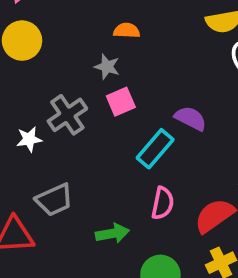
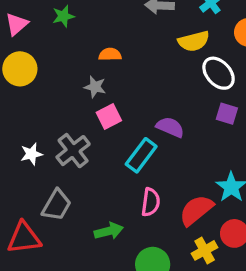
gray cross: (67, 115) -> (73, 151), moved
gray trapezoid: (54, 200) -> (57, 205), turned -32

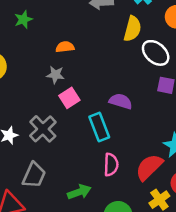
yellow semicircle: (194, 41) -> (132, 29), turned -55
cyan rectangle: (141, 155) -> (99, 127), turned -52

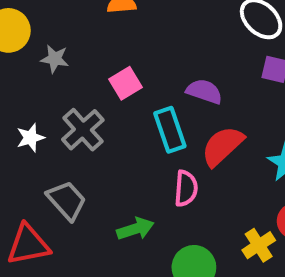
gray star: (55, 75) -> (55, 59), moved
red semicircle: (149, 167) -> (222, 146), moved
gray trapezoid: (34, 175) -> (67, 200), turned -68

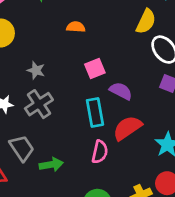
gray star: (55, 59) -> (36, 70), moved
pink square: (125, 83) -> (95, 68), moved
green arrow: (135, 229) -> (51, 165), moved

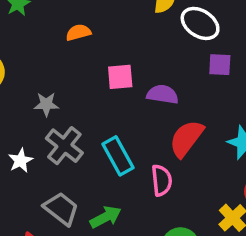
pink square: (95, 68) -> (120, 77), turned 36
cyan rectangle: (95, 112) -> (118, 156), moved

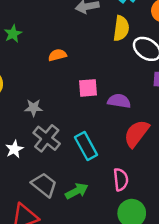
pink semicircle: (162, 180) -> (121, 180), moved

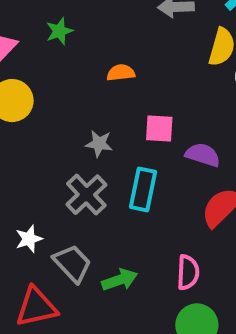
gray star: (34, 108) -> (99, 144), moved
cyan rectangle: (86, 146) -> (143, 189), moved, turned 32
white star: (14, 149) -> (29, 239), moved

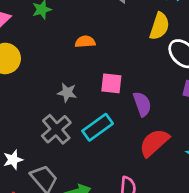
purple semicircle: (203, 155) -> (142, 104), turned 50
cyan rectangle: (143, 189) -> (98, 127), turned 40

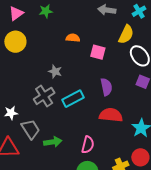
pink square: (111, 83) -> (98, 52), moved
red semicircle: (154, 143) -> (111, 115), turned 40

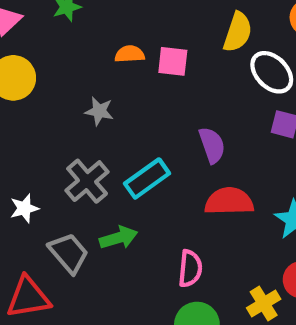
pink square: (98, 52) -> (173, 61), moved
gray star: (55, 71) -> (99, 111), moved
white star: (11, 113) -> (24, 208), moved
green arrow: (53, 142) -> (119, 238), moved

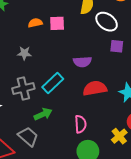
purple semicircle: (212, 145) -> (82, 62), turned 114
gray cross: (87, 181) -> (23, 89), turned 35
gray trapezoid: (69, 253) -> (28, 137), moved

